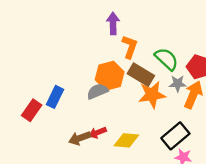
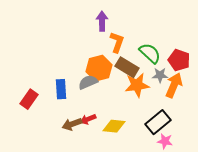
blue rectangle: (55, 97) -> (61, 89), moved, turned -30

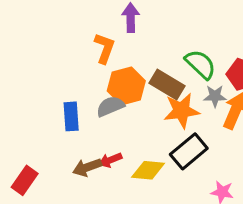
orange L-shape: (117, 42) -> (105, 48), moved
red rectangle: (29, 99) -> (25, 180), moved
black rectangle: (158, 122) -> (189, 151), moved

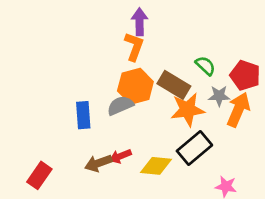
orange L-shape: (105, 48) -> (134, 46), moved
green semicircle: (200, 64) -> (205, 66), size x0.7

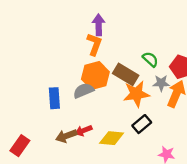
black rectangle: (194, 148) -> (142, 124), size x0.7

